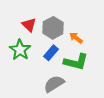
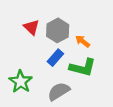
green star: (20, 50) -> (21, 82), moved

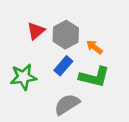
red triangle: (31, 27) -> (36, 31), turned 35
green star: (21, 82) -> (23, 77), moved, turned 30

